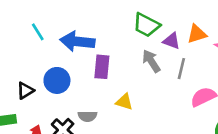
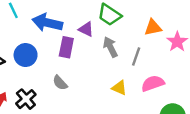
purple triangle: (172, 41) -> (86, 29), moved
yellow triangle: (124, 102) -> (119, 88), moved
gray semicircle: (87, 116) -> (60, 83), moved, turned 42

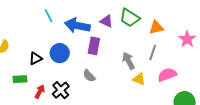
orange triangle: (153, 27) -> (156, 27), moved
purple triangle: (86, 29) -> (106, 21), moved
gray arrow: (110, 47) -> (129, 61), moved

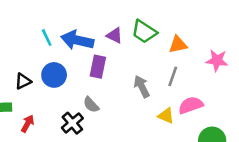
cyan line: (49, 16) -> (47, 38), moved
pink star: (187, 39) -> (217, 60), turned -30
yellow triangle: (139, 79) -> (166, 116), moved
black cross: (61, 90) -> (72, 123), moved

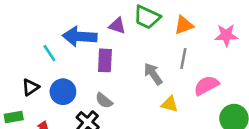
cyan line: (47, 38) -> (49, 53), moved
blue circle: (54, 75) -> (63, 92), moved
yellow triangle: (166, 116) -> (170, 104), moved

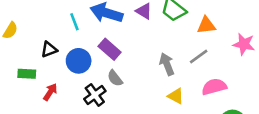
gray line: (183, 59) -> (199, 57), turned 30
purple rectangle: (105, 60) -> (110, 49), moved, turned -65

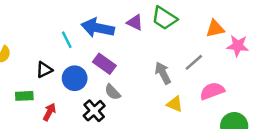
orange triangle: (206, 25) -> (215, 29), moved

